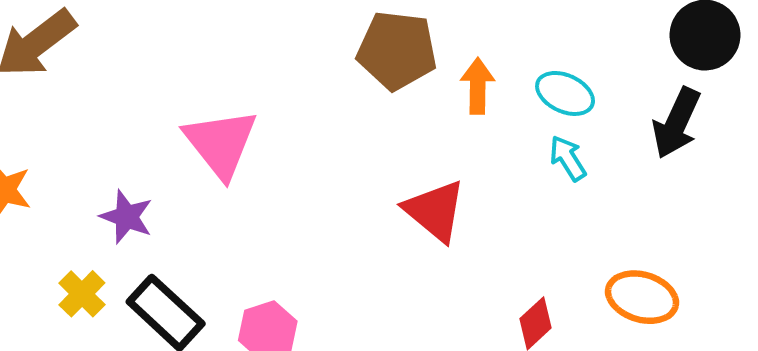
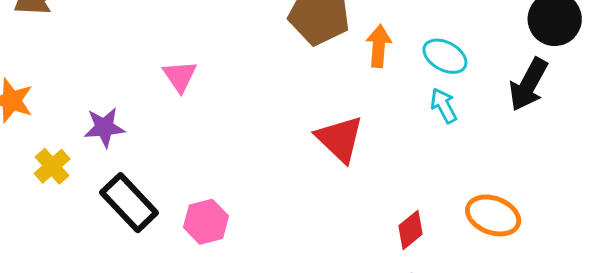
pink triangle: (221, 143) -> (180, 76), size x0.6
purple star: (127, 217) -> (104, 127), turned -30
yellow cross: (82, 294) -> (52, 166), moved

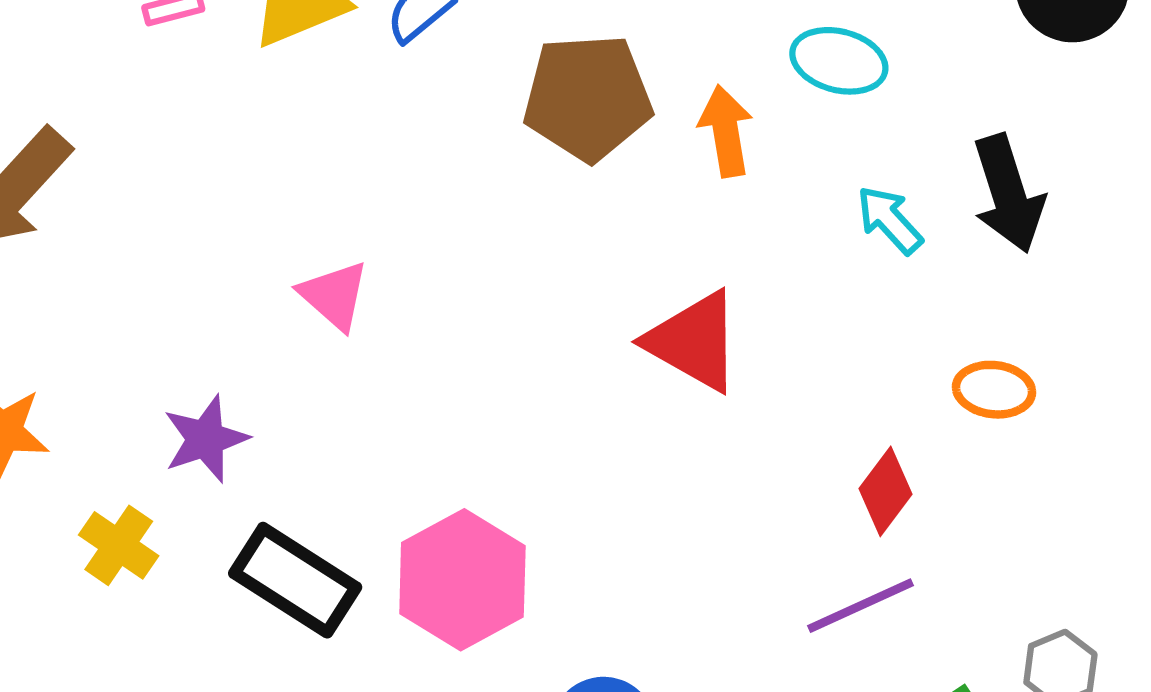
cyan ellipse: (445, 56) -> (839, 61), moved
black arrow: (528, 85) -> (1008, 194), moved, turned -32
orange ellipse: (493, 215) -> (994, 390), moved, size x0.7
pink hexagon: (206, 222) -> (462, 580), size x1.4

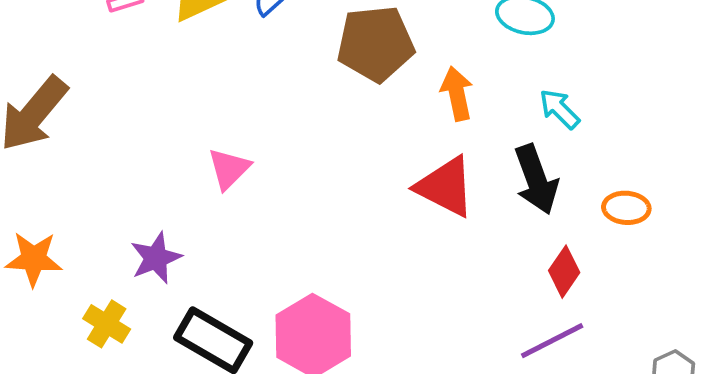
orange arrow: (726, 131) -> (457, 94), moved
black arrow: (1008, 194) -> (536, 179), moved
pink triangle: (334, 295) -> (229, 169), turned 36

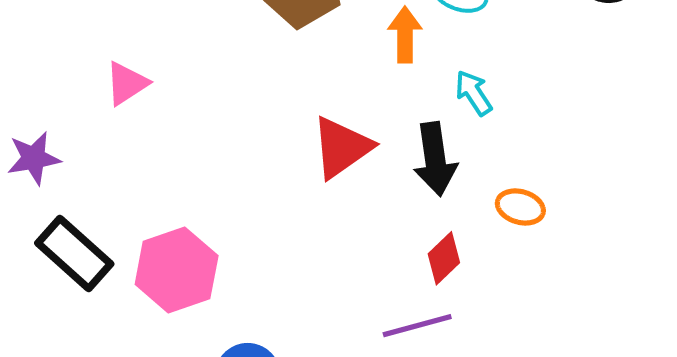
orange arrow: (457, 94) -> (405, 35), moved
red triangle: (445, 187) -> (342, 147), turned 46

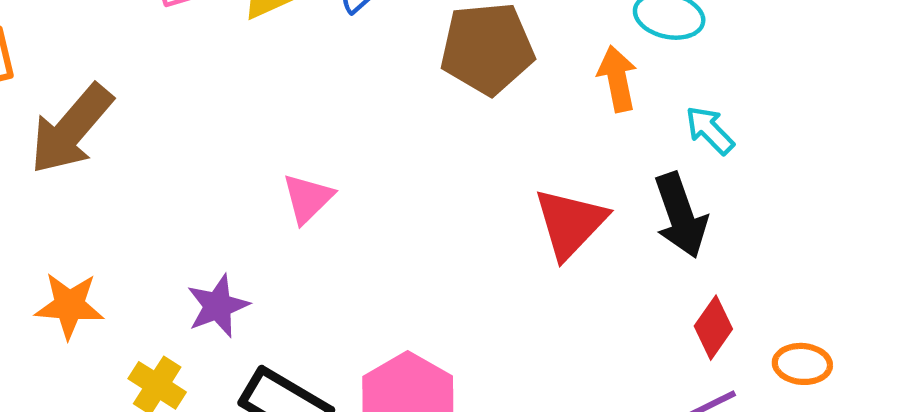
orange ellipse: (520, 207) -> (802, 364), moved

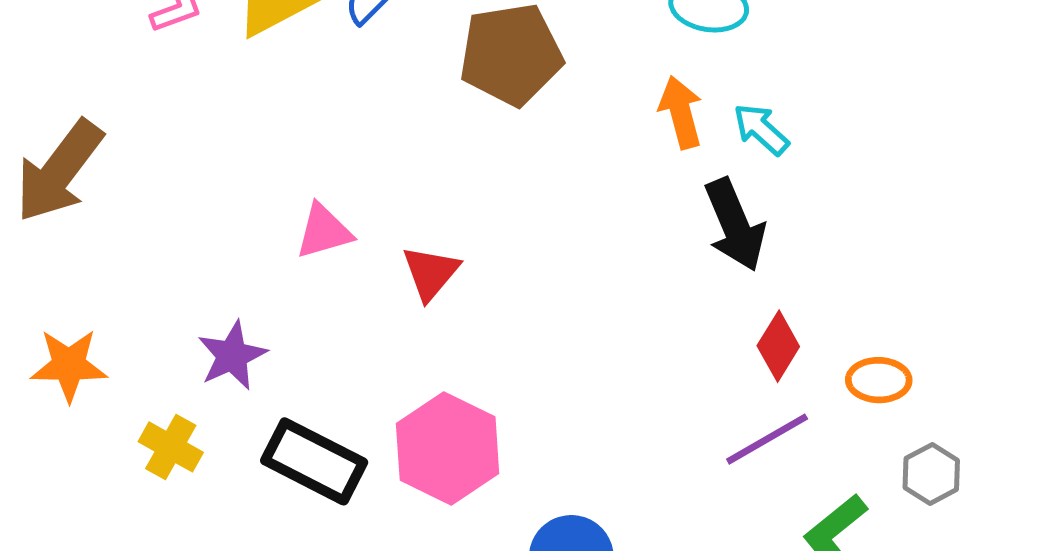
orange arrow: (617, 79) -> (681, 112), moved
pink triangle: (308, 198) -> (324, 231), turned 32
red triangle: (570, 223) -> (431, 273), moved, size x0.7

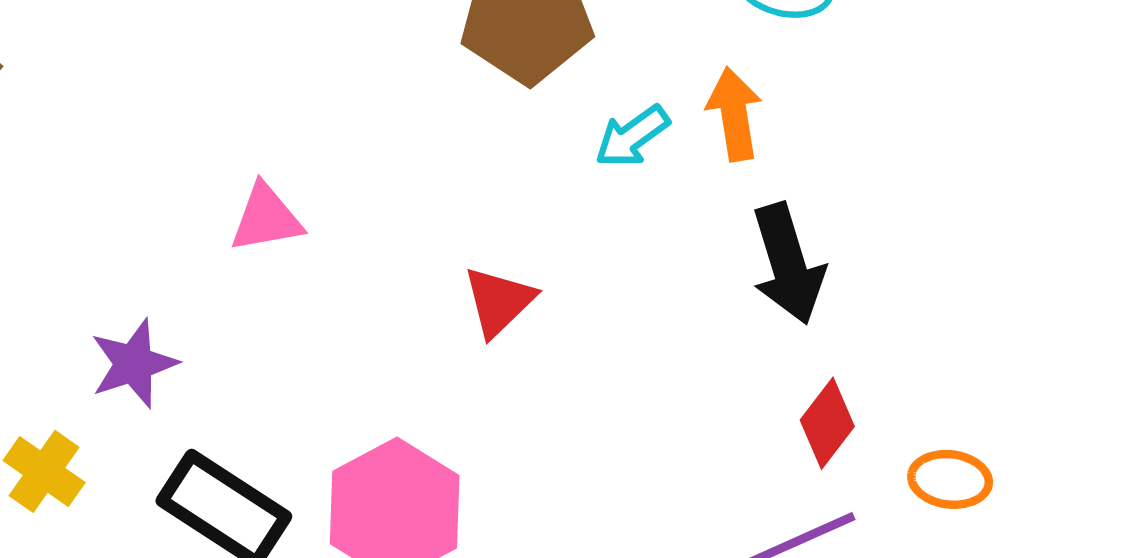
cyan arrow: (761, 129) -> (632, 136), moved, turned -84
red triangle: (431, 273) -> (499, 301), moved

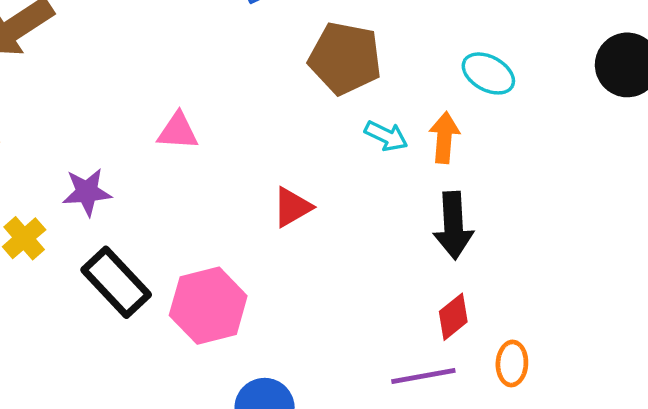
cyan arrow: (632, 136) -> (386, 136), turned -132
orange ellipse: (950, 479) -> (512, 363), turned 72

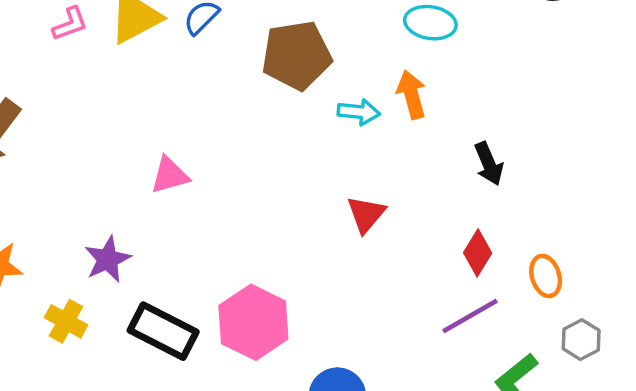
red triangle: (292, 207) -> (366, 214), moved
black arrow: (453, 226) -> (489, 164), moved, size x0.7

